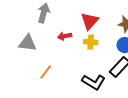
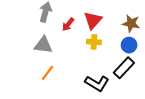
red arrow: (65, 36) -> (68, 24), moved, turned -40
gray triangle: (28, 43) -> (43, 45), moved

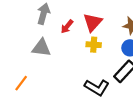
orange line: (47, 73) -> (21, 83), moved

